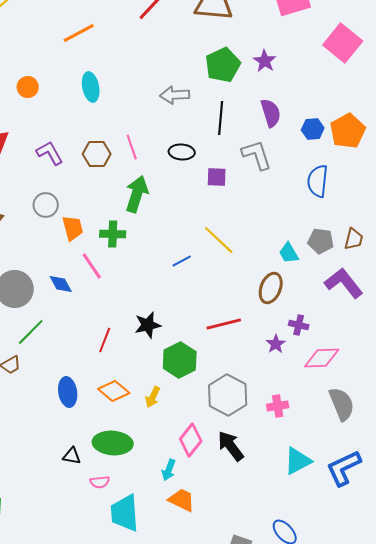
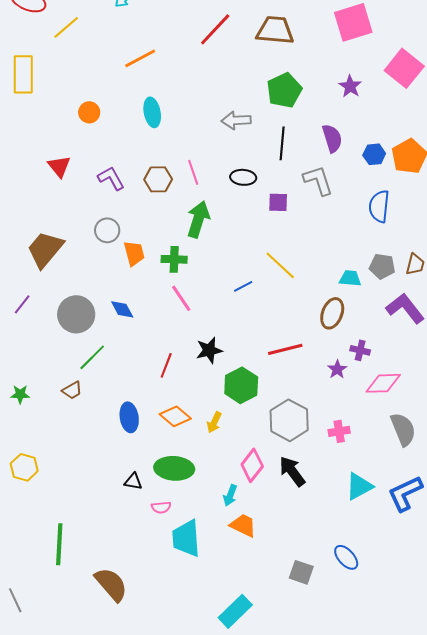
purple star: (265, 61) -> (350, 86), moved
cyan trapezoid: (289, 253) -> (350, 278), turned 125
pink line: (92, 266) -> (181, 298), moved

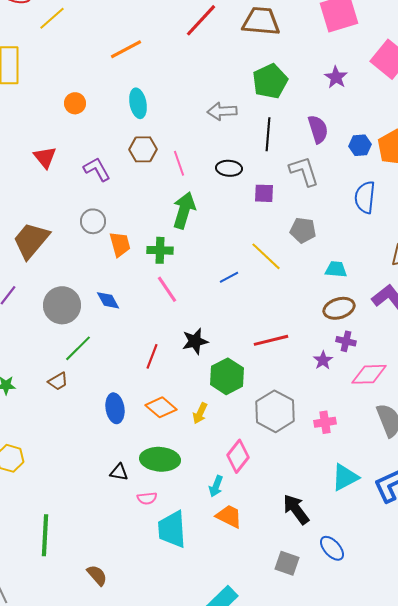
brown hexagon: (158, 179) -> (143, 149), moved
gray pentagon: (382, 266) -> (303, 230), moved
brown ellipse: (332, 313) -> (339, 308), moved, turned 52
black arrow: (292, 471) -> (296, 509), moved
brown semicircle: (111, 584) -> (97, 575), size x0.6

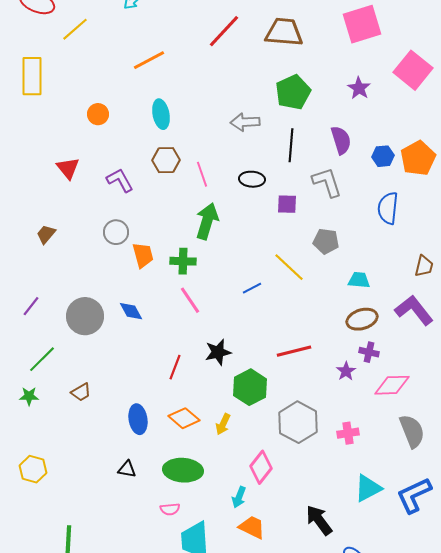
brown trapezoid: (31, 240) -> (46, 234), moved, size x0.5
green line: (78, 348) -> (42, 359), moved
black triangle: (119, 472) -> (127, 469), moved

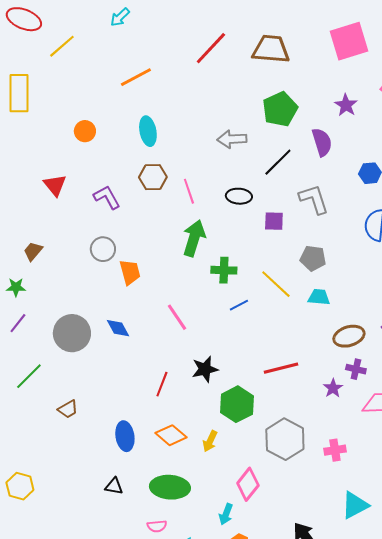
purple semicircle: (341, 140) -> (322, 142), moved
black line: (291, 145) -> (278, 162), turned 40
green cross: (183, 261) -> (224, 270), moved
cyan trapezoid: (359, 280) -> (319, 297), moved
green star: (29, 396) -> (16, 287), moved

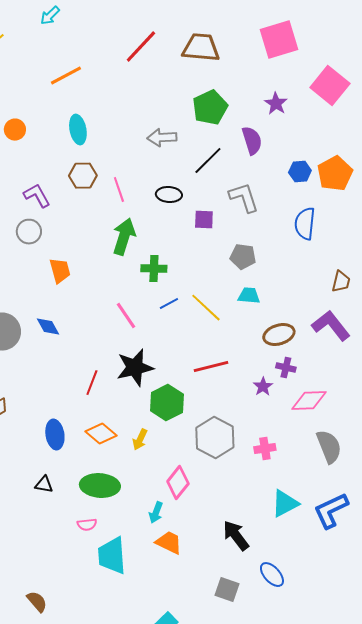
gray circle: (103, 249) -> (29, 232), moved
yellow line: (276, 284) -> (206, 308), moved
pink line: (177, 317) -> (126, 316), moved
black star: (205, 369) -> (135, 368), size x1.4

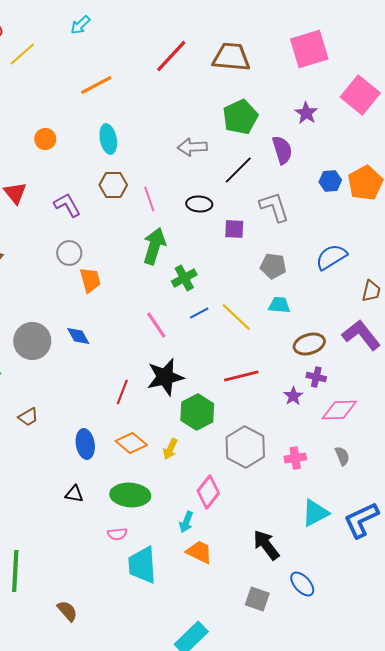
blue semicircle: (305, 224) -> (331, 257), moved, turned 52
gray circle: (29, 232) -> (69, 253), moved
green cross: (154, 269) -> (184, 278), turned -30
gray semicircle: (329, 447) -> (342, 456), moved, size x0.6

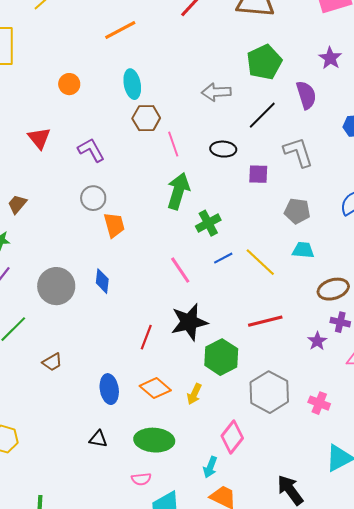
brown hexagon: (113, 185) -> (146, 118), moved
blue diamond: (78, 336) -> (102, 281), turned 35
pink cross: (295, 458) -> (319, 403), turned 30

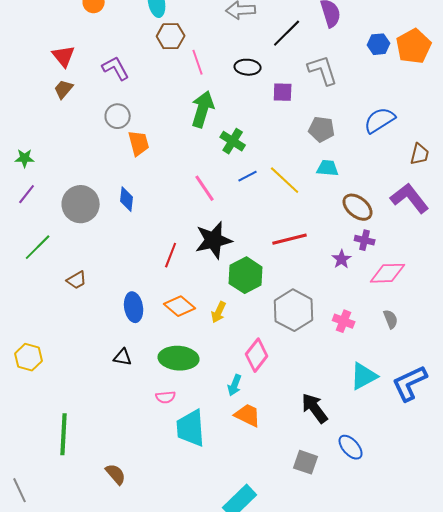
brown trapezoid: (17, 204) -> (64, 89), moved
green cross: (208, 223) -> (233, 141), turned -30
brown ellipse: (333, 289) -> (358, 207), turned 56

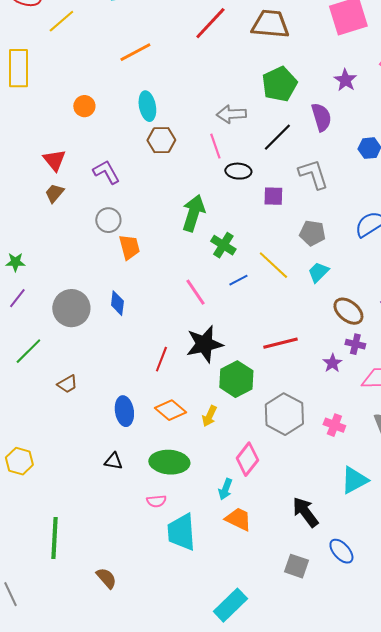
pink line: (198, 62) -> (215, 146), moved
cyan trapezoid: (328, 168) -> (318, 272), turned -50
yellow line: (285, 180) -> (273, 265), moved

